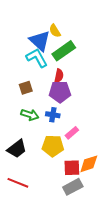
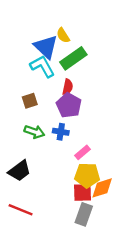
purple pentagon: (60, 92) -> (69, 105), turned 30
yellow pentagon: (53, 146) -> (87, 175), moved
gray rectangle: (73, 187) -> (84, 214), turned -42

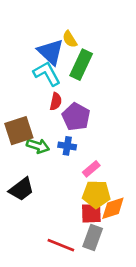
green rectangle: (73, 58) -> (81, 65), turned -30
red semicircle: (68, 87) -> (56, 101), moved
brown square: (30, 101) -> (19, 131), moved, size x1.6
red line: (21, 210) -> (61, 245), moved

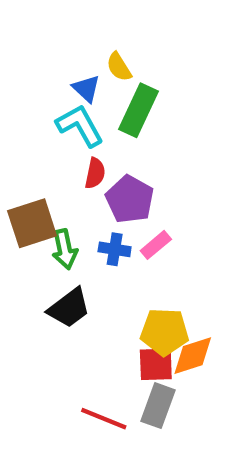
blue triangle: (51, 52) -> (86, 89), size x0.6
green arrow: (38, 146) -> (65, 249), turned 60
pink rectangle: (91, 169) -> (156, 245), moved
black trapezoid: (21, 189) -> (69, 308), moved

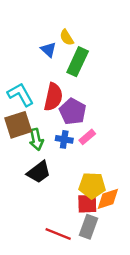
cyan L-shape: (80, 126) -> (21, 95), moved
red semicircle: (95, 173) -> (53, 97), size x1.6

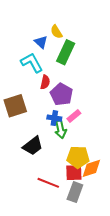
cyan L-shape: (21, 95) -> (32, 63), moved
red semicircle: (53, 97) -> (45, 82), size x0.6
green arrow: (36, 139) -> (60, 129), moved
red line: (58, 234) -> (48, 183), moved

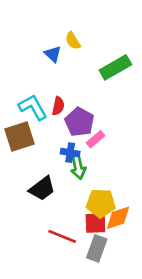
green rectangle: (66, 52) -> (115, 67), moved, turned 35
cyan L-shape: (32, 63) -> (33, 107), moved
pink rectangle: (74, 116) -> (95, 139), moved

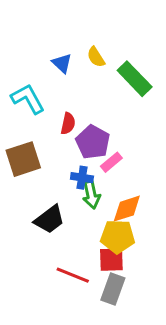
yellow semicircle: (73, 41) -> (96, 57), moved
green rectangle: (115, 67) -> (135, 79), turned 76
cyan L-shape: (33, 107) -> (28, 99), moved
orange diamond: (118, 218) -> (127, 209), moved

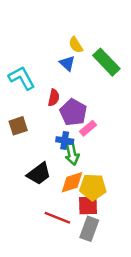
blue triangle: (62, 63) -> (67, 63), moved
brown square: (23, 159) -> (18, 126), size x0.7
orange diamond: (127, 209) -> (72, 182), moved

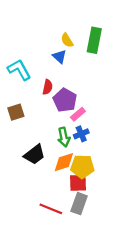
green rectangle: (106, 62) -> (94, 40), moved, turned 55
blue cross: (65, 141) -> (81, 134), moved, turned -32
red line: (57, 218) -> (51, 209), moved

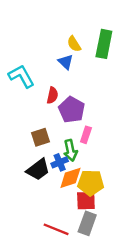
brown square: (16, 112) -> (41, 137), moved
pink rectangle: (78, 114) -> (86, 135), moved, turned -32
blue cross: (81, 134) -> (60, 162), moved

